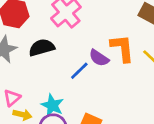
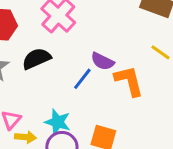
orange L-shape: (122, 48) -> (129, 81), moved

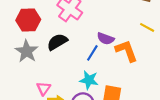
cyan star: (58, 122) -> (89, 80), moved

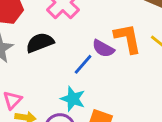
orange L-shape: (126, 51) -> (128, 38), moved

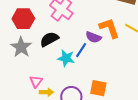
cyan star: (73, 99) -> (66, 58), moved

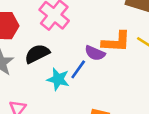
orange L-shape: (109, 28) -> (116, 42), turned 110

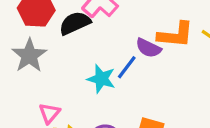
black semicircle: (37, 54) -> (75, 23), moved

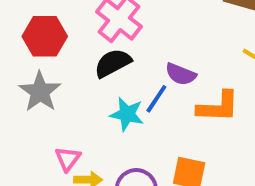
black semicircle: (75, 23) -> (113, 63), moved
orange L-shape: (175, 35) -> (218, 107), moved

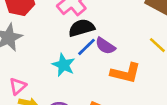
black semicircle: (113, 63) -> (81, 28), moved
blue line: (156, 99) -> (86, 47), moved

